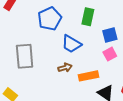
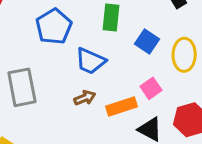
blue square: (110, 35) -> (147, 42), turned -35
pink square: (110, 54) -> (151, 88), moved

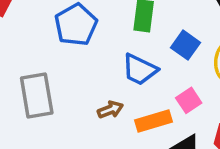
blue trapezoid: (90, 61) -> (140, 70), moved

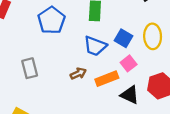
blue square: (185, 45) -> (124, 38), moved
gray rectangle: (37, 95) -> (30, 68), size x0.7

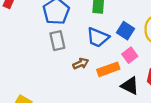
gray rectangle: (30, 68) -> (57, 41), moved

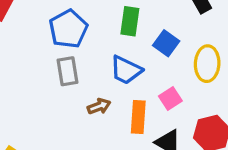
blue square: (125, 31) -> (166, 43), moved
orange rectangle: (108, 69) -> (138, 117), turned -70

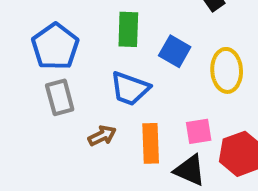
pink square: (170, 98) -> (199, 131), moved, turned 30

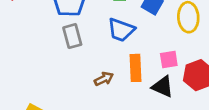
brown arrow: (102, 136) -> (104, 79), moved

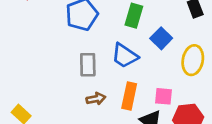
gray rectangle: (72, 36) -> (88, 65), moved

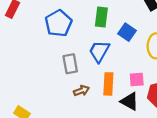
blue trapezoid: (125, 56) -> (99, 51), turned 95

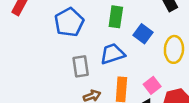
blue trapezoid: (99, 51) -> (112, 54), turned 40
pink square: (137, 79) -> (152, 85), turned -35

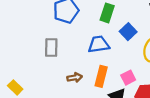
gray rectangle: (81, 66) -> (51, 47), moved

